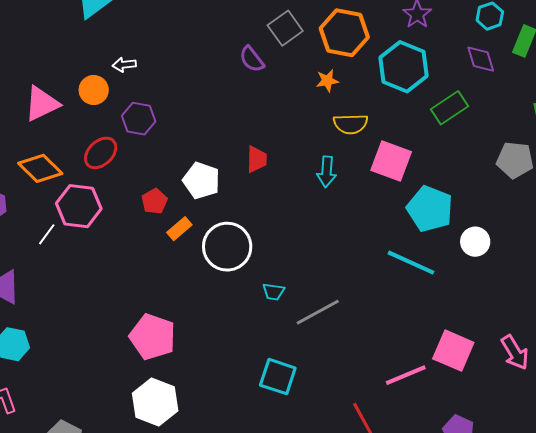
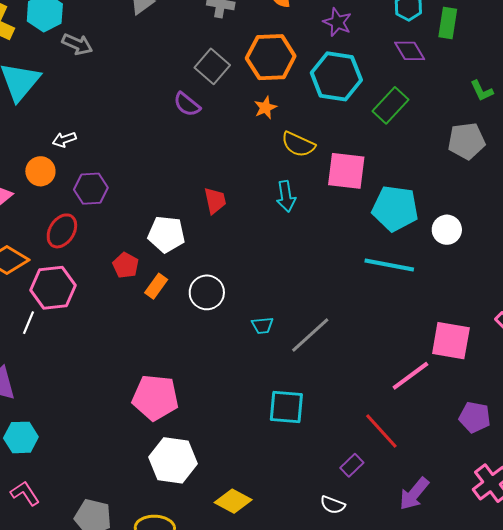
yellow semicircle: (351, 124) -> (298, 144), turned 40
white circle: (227, 247) -> (207, 292), size x0.7

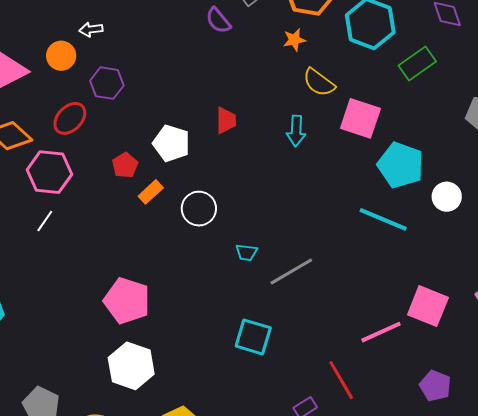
white line: (29, 323) -> (45, 221), moved

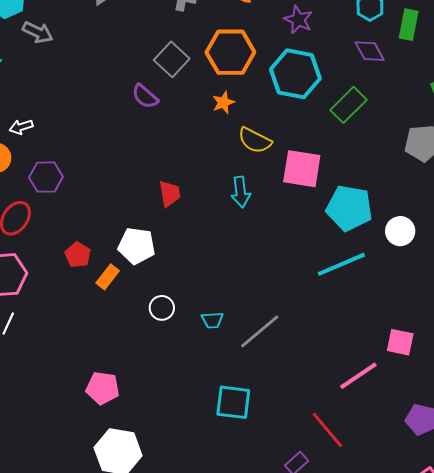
white pentagon: (171, 143) -> (137, 246), moved
white circle: (199, 209) -> (162, 308), moved, size x0.7
cyan line: (383, 219) -> (341, 264), turned -36
pink pentagon: (127, 301) -> (103, 388), size x0.7
pink square: (428, 306) -> (400, 342), size x0.7

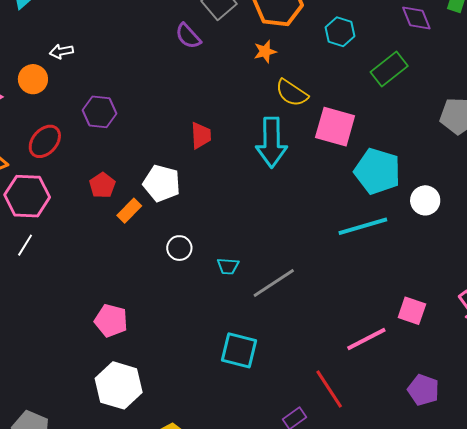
cyan hexagon: (295, 74) -> (340, 32), size x0.6
purple hexagon: (46, 177) -> (99, 112), moved
cyan arrow: (241, 192) -> (272, 142), size x1.6

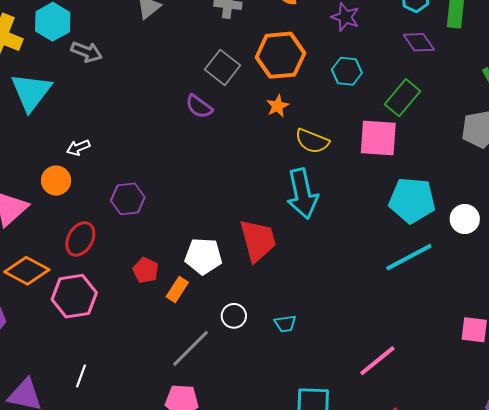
pink square: (335, 127) -> (378, 138), moved
red trapezoid: (201, 135) -> (258, 240), moved, size x1.6
white line: (25, 245) -> (81, 376), moved
gray line: (274, 283) -> (190, 348), moved
pink line: (366, 339) -> (377, 361), moved

